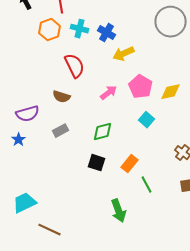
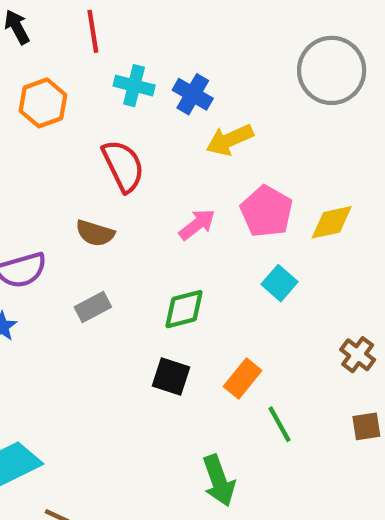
orange hexagon: (50, 30) -> (43, 103), moved

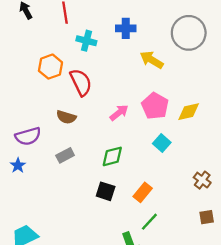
blue cross: (193, 94) -> (126, 28), moved, turned -30
orange hexagon: (43, 103) -> (50, 67), moved
yellow arrow: (230, 140) -> (152, 60), moved, turned 55
green line: (280, 424) -> (149, 222), moved, turned 72

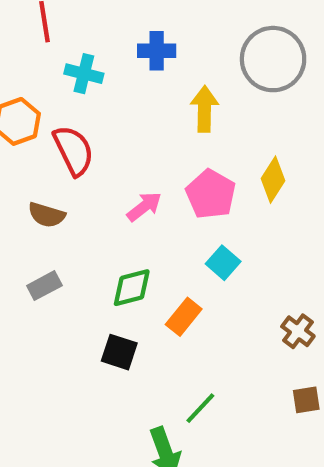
yellow arrow: (152, 60) -> (204, 109), turned 60
yellow diamond: (189, 112) -> (273, 180), moved, turned -45
orange rectangle: (143, 192) -> (184, 317), moved

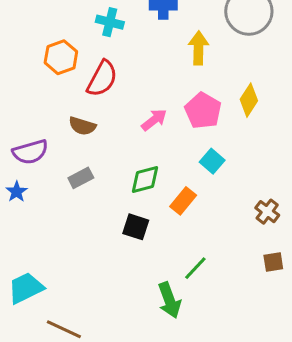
red semicircle: (74, 150) -> (102, 79), turned 54

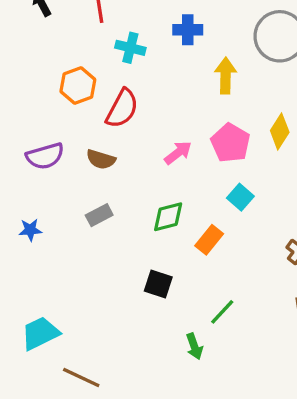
purple semicircle: (30, 152) -> (45, 156), moved
blue star: (17, 192) -> (30, 230), turned 30
black square: (136, 227) -> (158, 284), moved
green arrow: (169, 300) -> (194, 346), size x0.7

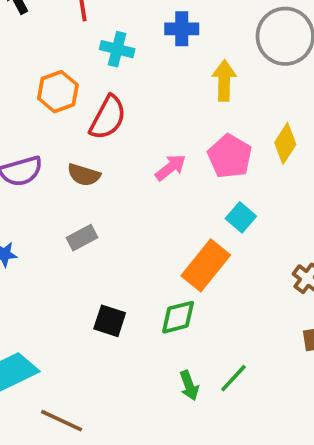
green diamond: (168, 217) -> (178, 317), moved
orange rectangle: (209, 240) -> (206, 265), size x1.5
black square: (158, 284) -> (110, 321), moved
green line: (222, 312) -> (233, 378), moved

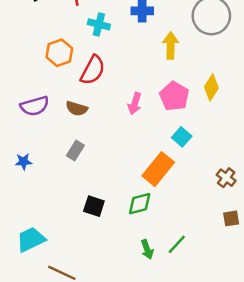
pink arrow: (171, 167) -> (135, 104), turned 145
gray rectangle: (82, 238) -> (75, 150), turned -30

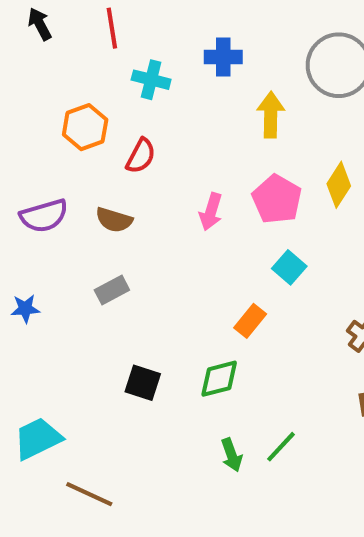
red semicircle: (93, 70) -> (141, 156), size x0.7
gray rectangle: (75, 150) -> (112, 290), turned 30
orange rectangle: (158, 169) -> (250, 321), size x0.6

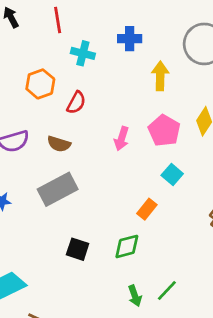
gray rectangle: (112, 290) -> (58, 189), size x1.8

